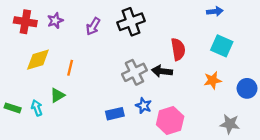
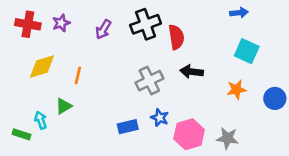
red semicircle: (178, 49) -> (176, 37), moved
black arrow: (162, 71) -> (192, 72), moved
green rectangle: (13, 108) -> (21, 134), moved
gray star: (230, 124) -> (227, 138), moved

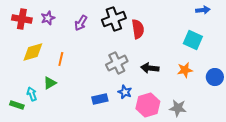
blue arrow: (239, 13) -> (203, 10), moved
black arrow: (192, 72) -> (150, 68), moved

